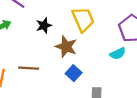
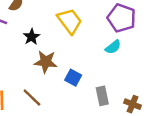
brown star: (66, 47) -> (46, 62), moved
brown line: (29, 68) -> (32, 98), moved, turned 54

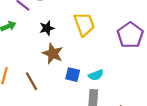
cyan semicircle: (113, 47) -> (96, 75), moved
blue square: (73, 78) -> (73, 75), turned -32

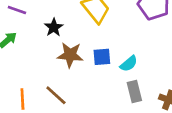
blue square: (73, 75) -> (102, 57), moved

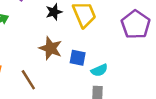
black star: (54, 27) -> (54, 12), moved

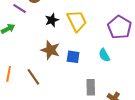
cyan semicircle: (99, 70) -> (104, 55), moved, turned 88

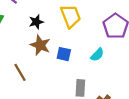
black star: (52, 20) -> (36, 22), moved
cyan semicircle: (104, 55) -> (97, 55), turned -112

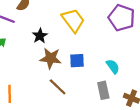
cyan semicircle: (97, 55) -> (113, 66), moved, turned -64
brown line: (20, 72) -> (58, 87), moved

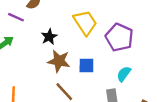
purple pentagon: (122, 18) -> (119, 37), moved
cyan semicircle: (113, 66) -> (124, 74), turned -112

